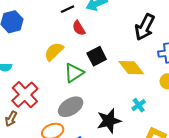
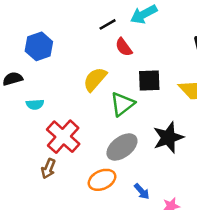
black square: (97, 56) -> (149, 80), turned 30
black star: (109, 121) -> (168, 137), moved

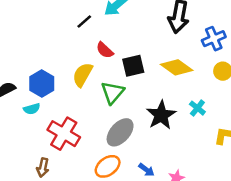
blue hexagon: (39, 46) -> (42, 84), moved
red semicircle: (124, 47) -> (105, 50), moved
brown arrow: (48, 169) -> (43, 167), moved

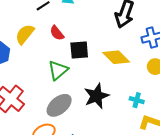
yellow semicircle: (83, 75) -> (25, 34), moved
cyan cross: (197, 108) -> (137, 100), moved, turned -32

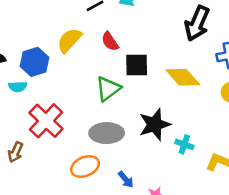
cyan cross: (137, 100) -> (184, 144), moved
gray ellipse: (59, 105) -> (107, 133), turned 35

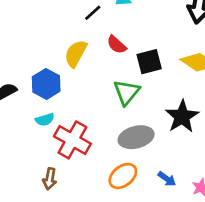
cyan semicircle: (18, 87) -> (45, 120), moved

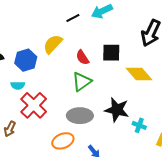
red semicircle: (117, 45) -> (82, 57), moved
black square: (149, 62) -> (111, 53), moved
black star: (182, 117) -> (117, 110), turned 30

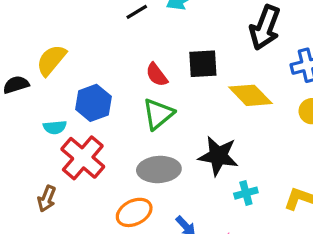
yellow semicircle: (53, 44) -> (51, 60), moved
blue hexagon: (26, 60) -> (93, 103), moved
cyan cross: (139, 125) -> (246, 193), moved, turned -32

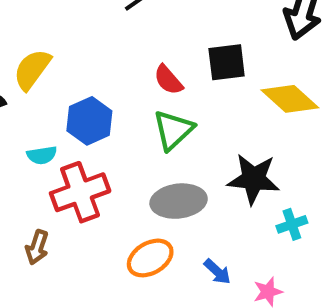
red cross: (83, 158) -> (80, 192), turned 33

